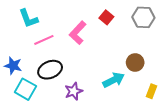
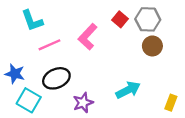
gray hexagon: (143, 17) -> (148, 19), moved
brown circle: (135, 62) -> (152, 46), moved

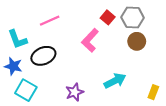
cyan L-shape: (32, 21) -> (17, 39), moved
pink L-shape: (88, 37) -> (90, 40), moved
pink line: (50, 45) -> (50, 21), moved
black ellipse: (56, 78) -> (43, 56), moved

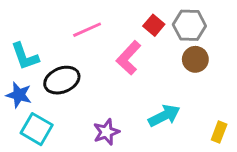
pink line: (50, 21) -> (87, 30), moved

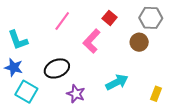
gray hexagon: (189, 25) -> (151, 18), moved
pink line: (87, 30) -> (62, 21), turned -30
black ellipse: (62, 80) -> (57, 68), moved
purple star: (106, 132) -> (76, 94), turned -30

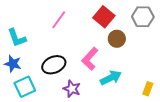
red square: (110, 18) -> (104, 17), size x1.5
pink L-shape: (92, 41) -> (90, 59), moved
brown circle: (139, 42) -> (117, 39), moved
cyan square: (26, 92) -> (25, 87), turned 35

